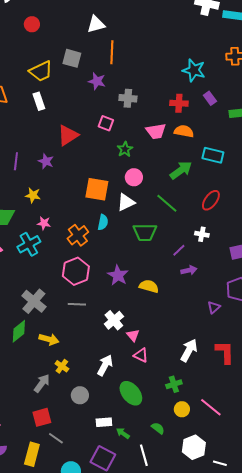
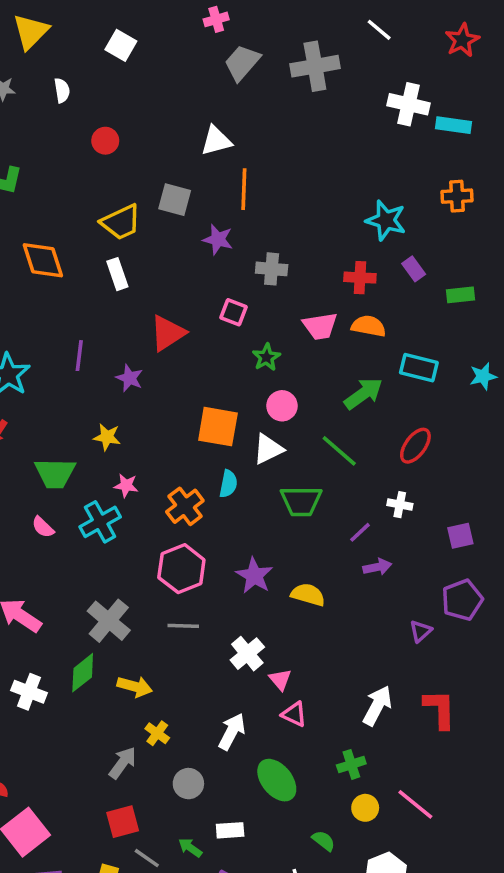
purple line: (16, 161) -> (79, 356), moved
green arrow: (123, 433) -> (190, 848), moved

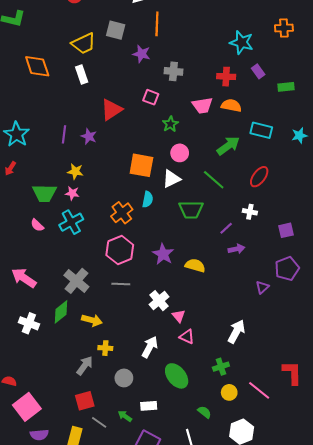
purple line: (79, 356) -> (64, 134), moved
pink star: (126, 486) -> (72, 193), moved
red L-shape: (440, 709) -> (292, 373), moved
yellow cross: (157, 733) -> (105, 348), turned -32

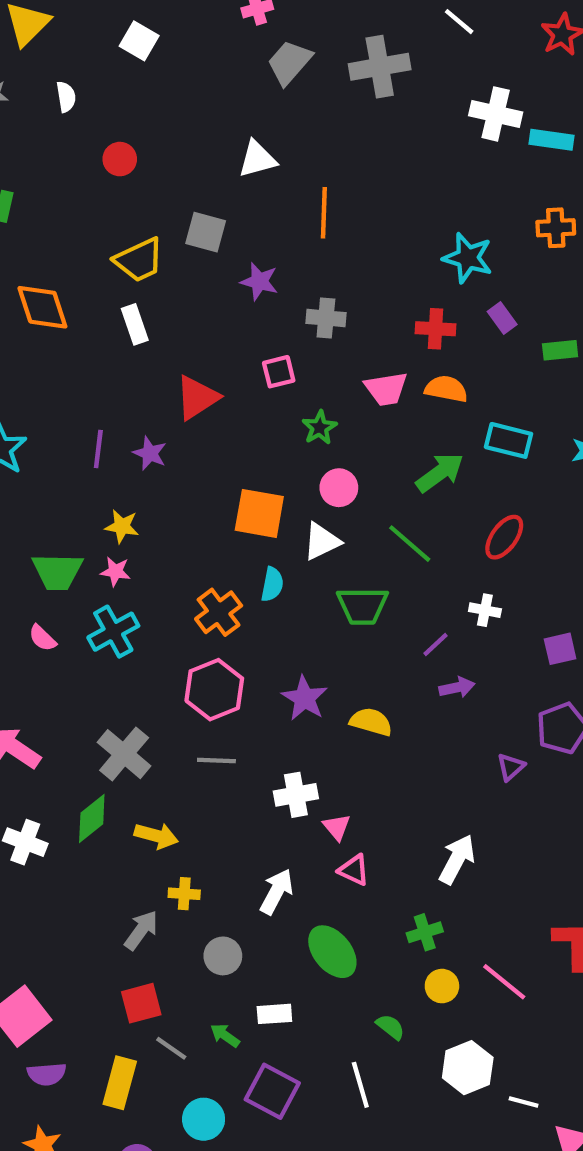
orange line: (157, 24) -> (324, 213), moved
pink square: (151, 97) -> (279, 372), turned -35
white cross: (159, 301) -> (296, 795), turned 30

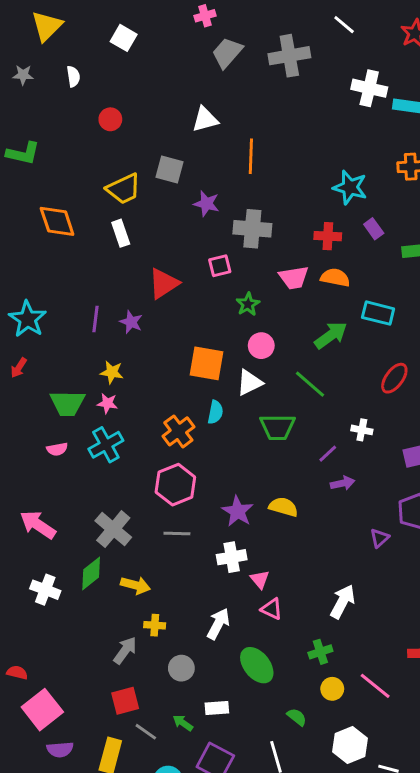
gray cross: (326, 318) -> (252, 229), size x1.4
red ellipse: (504, 537) -> (394, 378), moved
pink semicircle: (42, 638) -> (57, 449), turned -54
purple star: (304, 698) -> (238, 511), moved

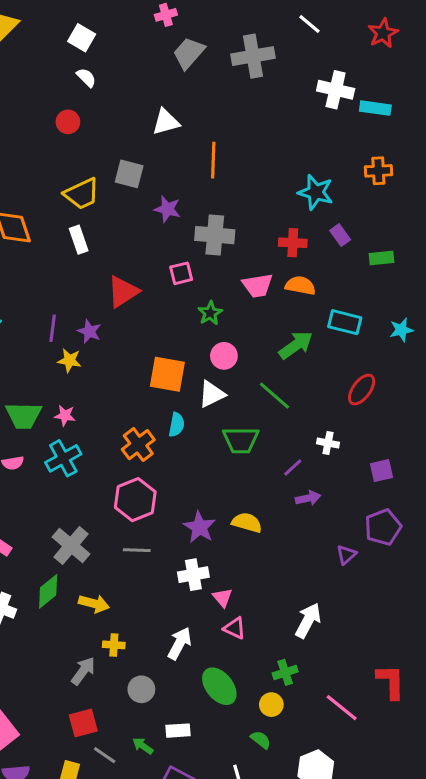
white semicircle: (73, 76) -> (86, 78), moved, turned -36
yellow star: (112, 372) -> (69, 360), moved
yellow circle: (332, 689) -> (271, 705), moved

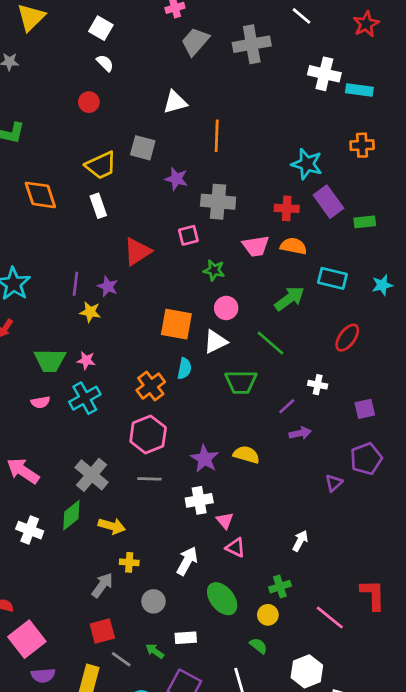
purple rectangle: (340, 235) -> (328, 202), size x1.6
green star: (210, 313) -> (214, 270), turned -30
white arrow: (308, 620) -> (300, 541), size x0.7

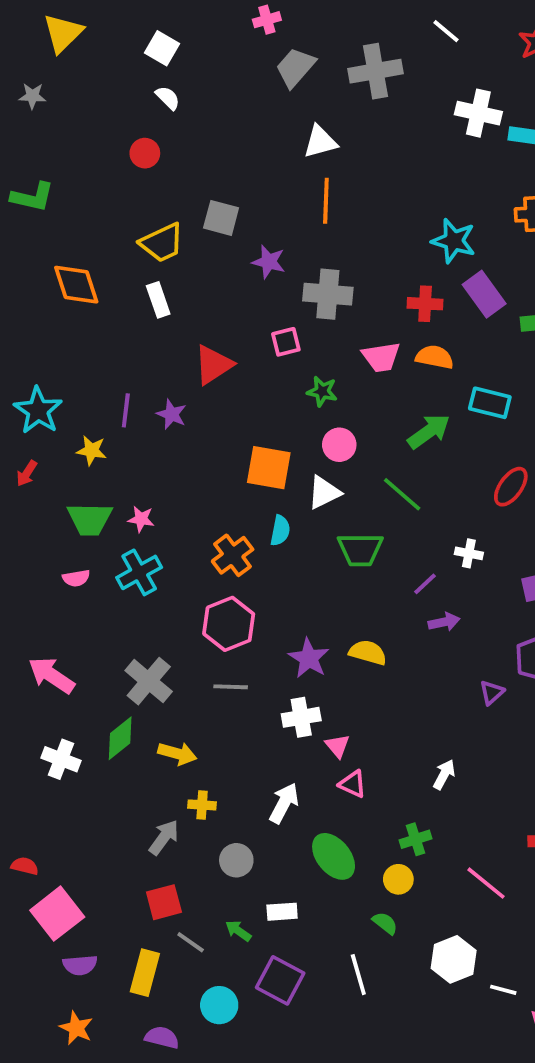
white triangle: (175, 102) -> (320, 142), moved
yellow star: (90, 312) -> (91, 450), moved

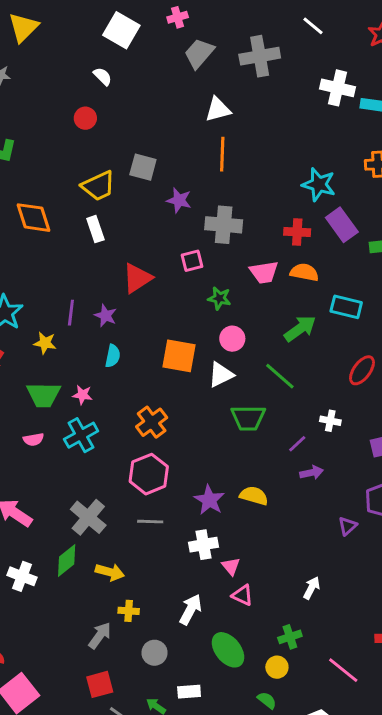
white square: (162, 48) -> (121, 30), moved, size x1.4
cyan semicircle: (280, 531) -> (113, 356), moved

